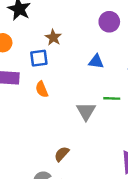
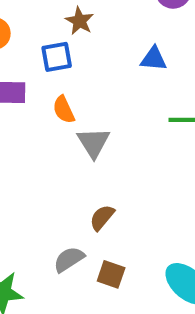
gray triangle: (86, 111) -> (93, 143), moved

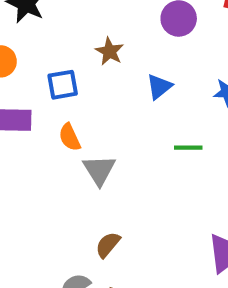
brown star: (80, 21) -> (110, 51), moved
blue triangle: (154, 59) -> (159, 87), turned -44

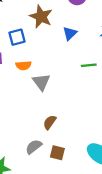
brown star: (110, 51) -> (41, 17), size x1.5
orange semicircle: (70, 137) -> (23, 65), turned -64

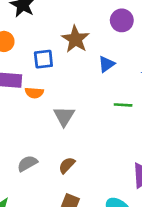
orange semicircle: (23, 65) -> (34, 93), moved
gray semicircle: (34, 147) -> (27, 163), moved

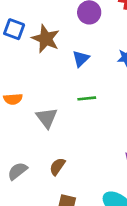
blue square: (43, 59) -> (14, 29), moved, turned 36
green line: (123, 105) -> (87, 98), moved

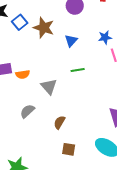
blue square: (14, 29) -> (20, 22), turned 35
gray semicircle: (17, 171) -> (27, 111), moved

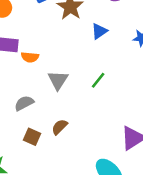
green line: (78, 70) -> (98, 80), moved, turned -56
brown square: (69, 149) -> (32, 137), moved

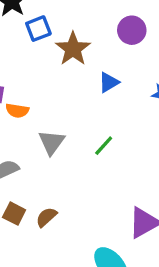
brown semicircle: (59, 127) -> (46, 217), moved

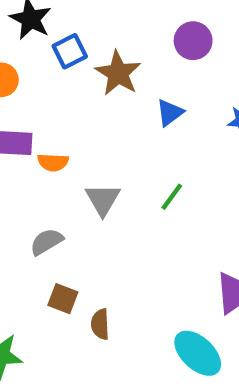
brown semicircle: (46, 217) -> (100, 324), moved, turned -45

